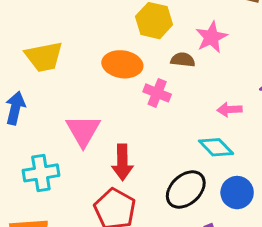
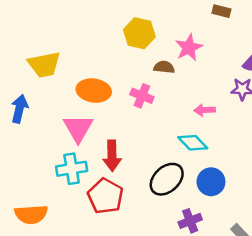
orange ellipse: (122, 64) -> (94, 91), moved
cyan cross: (41, 173) -> (72, 169), moved

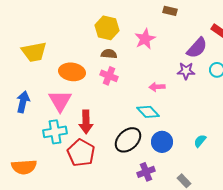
brown semicircle: (164, 67) -> (109, 54), moved
blue arrow: (19, 109) -> (23, 102), moved

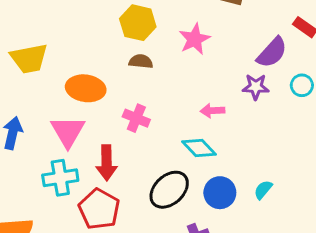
pink cross: (109, 76) -> (136, 118), moved
cyan semicircle: (200, 141) -> (263, 190), moved

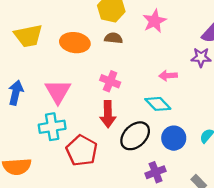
orange ellipse: (86, 88) -> (75, 43), moved
red arrow: (107, 163) -> (108, 114), moved

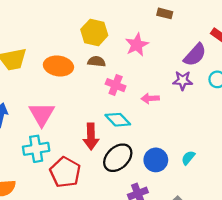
pink cross: (110, 81) -> (116, 85), moved
cyan diamond: (158, 104) -> (118, 120), moved

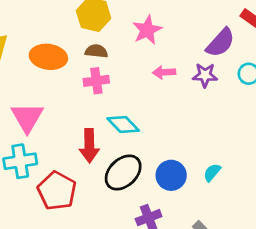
pink cross: (116, 85) -> (96, 81), moved, turned -30
pink arrow: (150, 98) -> (164, 72), moved

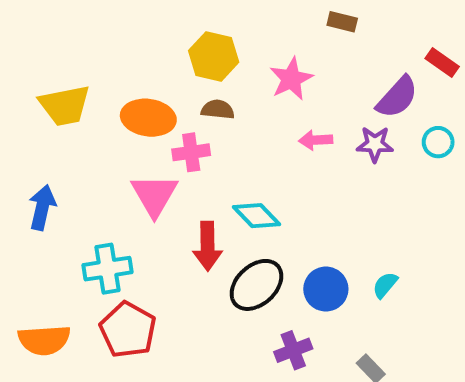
pink cross: (96, 81) -> (191, 152), moved
pink triangle: (27, 117) -> (154, 195), moved
red pentagon: (57, 191) -> (128, 330), moved

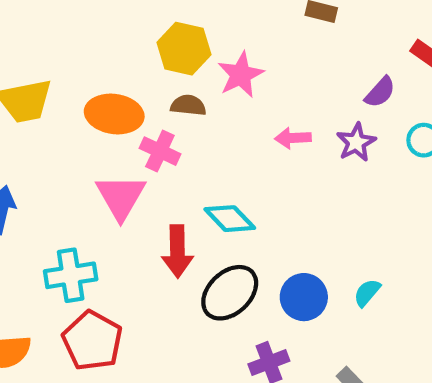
pink star: (291, 79) -> (241, 75), moved
purple semicircle: (397, 97) -> (380, 92), size x0.7
purple star: (375, 144) -> (356, 142), turned -30
pink cross: (191, 152) -> (160, 151), turned 33

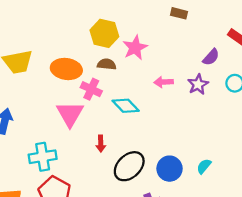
cyan diamond: (230, 219) -> (126, 106), moved
red arrow: (177, 251) -> (101, 144), size x0.6

